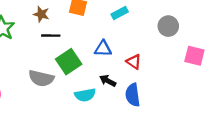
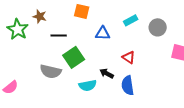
cyan rectangle: (120, 13) -> (131, 20), moved
brown star: (41, 14) -> (40, 16), moved
blue triangle: (103, 49) -> (103, 33), moved

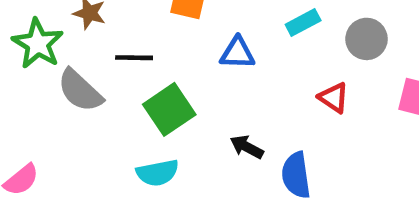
red triangle: (129, 57) -> (334, 98), moved
gray semicircle: (51, 71) -> (80, 91), moved, turned 30
cyan semicircle: (88, 85) -> (158, 173), moved

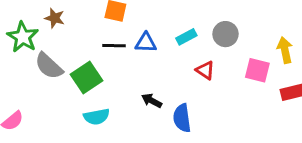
cyan rectangle: (303, 22) -> (186, 37), moved
black line: (134, 58) -> (114, 46), moved
green square: (169, 109) -> (86, 78), moved

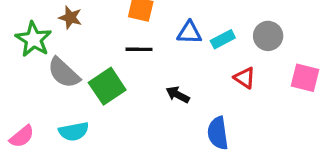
blue triangle: (146, 43) -> (189, 33), moved
black arrow: (152, 101) -> (178, 95), moved
cyan semicircle: (97, 117) -> (74, 131), moved

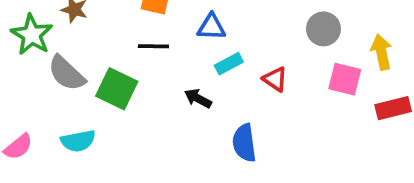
gray circle: (268, 36) -> (323, 29), moved
cyan rectangle: (223, 39) -> (229, 64), moved
green square: (107, 86) -> (117, 89), turned -30

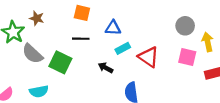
gray circle: (323, 29) -> (185, 26), moved
red triangle: (275, 79) -> (149, 57), size x1.5

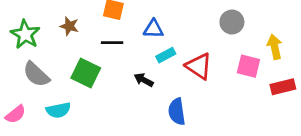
brown star: (37, 18) -> (69, 26), moved
gray circle: (185, 26) -> (232, 22), moved
gray semicircle: (32, 54) -> (36, 74), moved

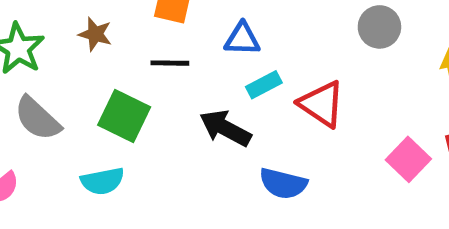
pink square: (248, 66) -> (408, 159), moved, turned 30
black arrow: (144, 80) -> (225, 128), size x1.5
cyan semicircle: (58, 110) -> (102, 181), moved
blue semicircle: (177, 112) -> (283, 183), turned -68

